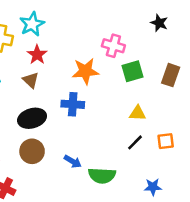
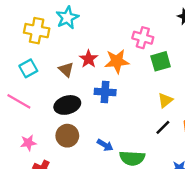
red star: (37, 55) -> (89, 59), moved
yellow triangle: (138, 113) -> (165, 100), turned -42

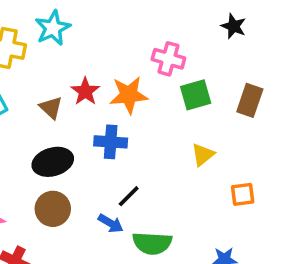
black line: (163, 127) -> (129, 196), moved

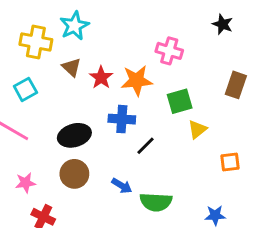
green square: (196, 95) -> (180, 101), moved
brown triangle: (51, 108) -> (71, 67), moved
black line: (129, 196) -> (146, 146), moved

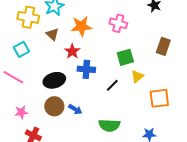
red star: (101, 78) -> (72, 51), moved
orange star: (137, 81) -> (81, 26), moved
black line: (146, 146) -> (112, 85), moved
orange square: (230, 162) -> (159, 98), size x1.5
blue arrow: (122, 186) -> (75, 109), moved

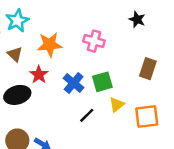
blue cross: (86, 69) -> (74, 83), moved, turned 36
black ellipse: (54, 80) -> (17, 95), moved
orange square: (159, 98) -> (147, 117), moved

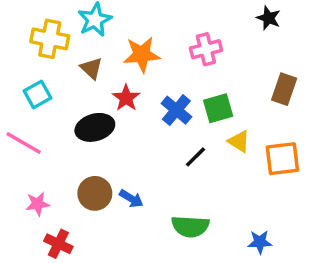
pink cross: (94, 41) -> (206, 49), turned -30
yellow triangle: (117, 105) -> (239, 141), turned -49

